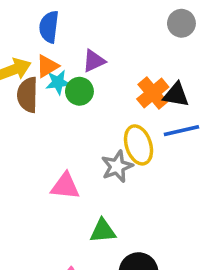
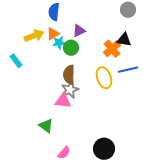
brown semicircle: (28, 95) -> (69, 75), moved
black triangle: (176, 95) -> (124, 40), moved
gray star: (117, 166) -> (70, 90), moved
green triangle: (103, 231) -> (46, 126), moved, turned 42

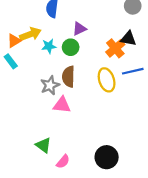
orange triangle: (53, 34) -> (14, 41), moved
cyan star: (59, 43) -> (49, 46), moved
gray star: (70, 90) -> (50, 85), moved
green triangle: (46, 126) -> (43, 145), moved

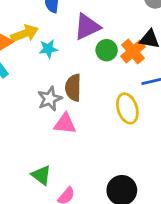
purple triangle: (79, 29) -> (87, 27), size x1.5
green circle: (71, 47) -> (107, 50), moved
yellow ellipse: (107, 80) -> (127, 108), moved

